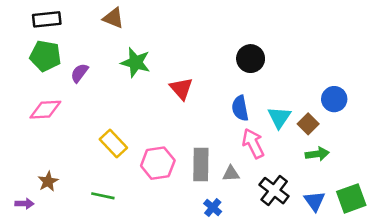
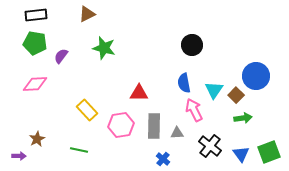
brown triangle: (113, 18) -> (87, 14), turned -48
red triangle: (181, 89) -> (139, 93), moved, turned -48
blue circle: (334, 99) -> (256, 76), size x1.4

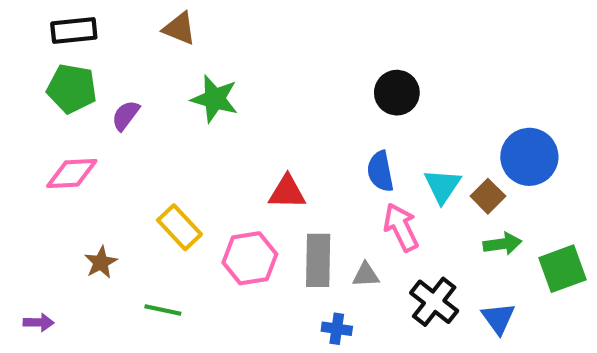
brown triangle: (87, 14) -> (179, 28), turned 48
brown star: (37, 139) -> (101, 262), moved
green square: (269, 152) -> (563, 269), moved
blue cross: (163, 159) -> (337, 329), turned -32

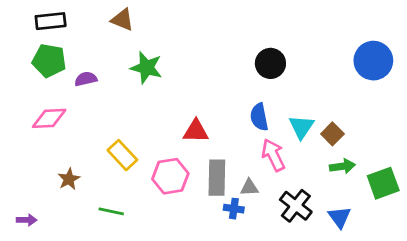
purple semicircle: (126, 115) -> (86, 79), turned 40
blue circle: (529, 157) -> (373, 61), moved
blue cross: (337, 329) -> (234, 209), moved

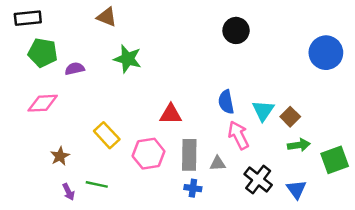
black rectangle: (51, 21) -> (28, 18), moved
black circle: (270, 63) -> (236, 30), moved
blue cross: (234, 209) -> (193, 188), moved
purple arrow: (27, 220) -> (68, 192), moved, turned 63

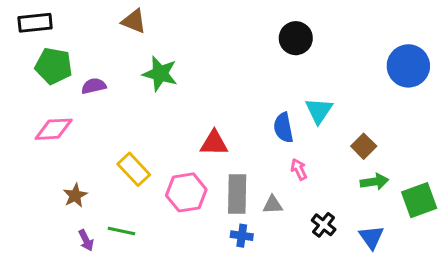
cyan triangle: (263, 111) -> (319, 111), moved
pink arrow: (238, 135) -> (299, 169), size x0.6
black cross: (258, 180) -> (324, 225), size x0.7

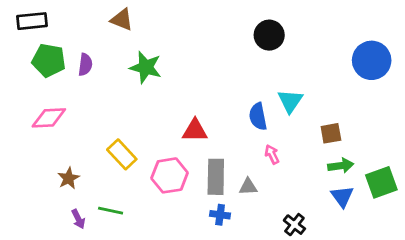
purple semicircle: (94, 86) -> (85, 65), moved, turned 110
brown square: (364, 146) -> (331, 133), turned 35
black cross: (324, 225) -> (294, 225), moved
blue triangle: (371, 237) -> (342, 196), moved

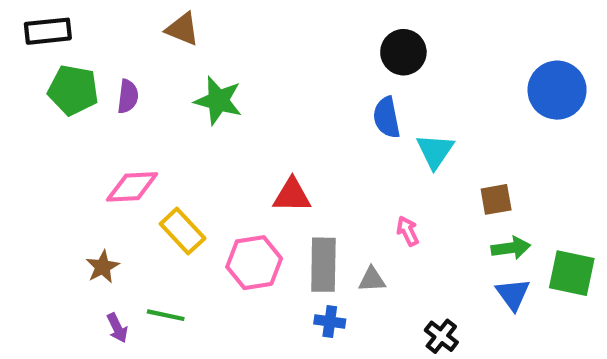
blue semicircle: (258, 116) -> (387, 117), moved
pink diamond: (49, 118) -> (132, 187), moved
green square: (381, 182) -> (572, 273), turned 32

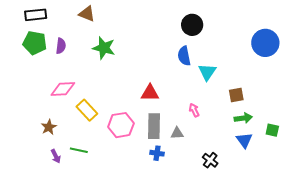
black rectangle: (48, 31) -> (36, 15), moved
red triangle: (292, 195) -> (150, 93), moved
green square: (572, 273) -> (272, 130), size x0.6

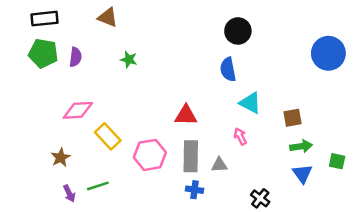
green star: (104, 48) -> (129, 60), size x0.6
cyan triangle: (207, 72) -> (250, 103), moved, turned -36
green line: (79, 150) -> (98, 186), turned -30

